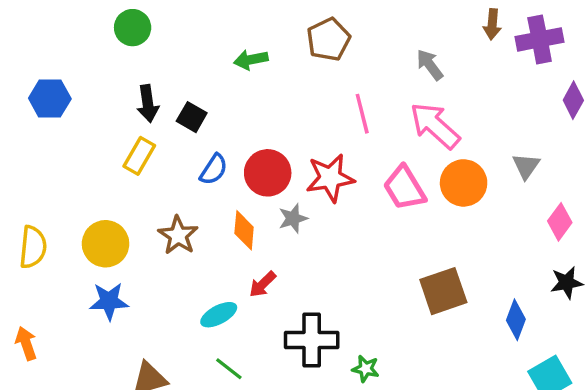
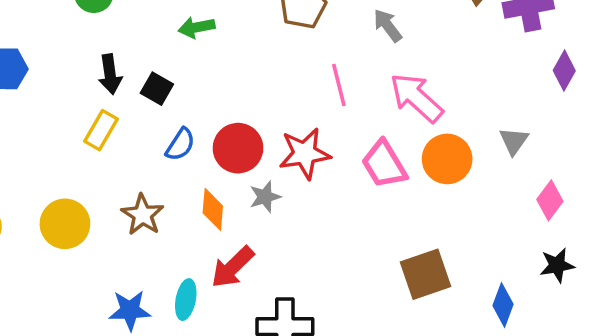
green arrow: (251, 60) -> (197, 27), moved
gray arrow: (430, 65) -> (388, 26), moved
red arrow: (263, 284) -> (233, 267), size x1.5
blue star: (109, 301) -> (130, 310), moved
cyan ellipse: (219, 315) -> (186, 300), turned -51

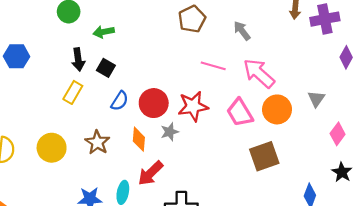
green arrow: (197, 27) -> (104, 32), moved
pink line: (339, 85) -> (213, 66), turned -60
black star: (557, 265) -> (342, 172), turned -30
brown square: (425, 274) -> (264, 156), moved

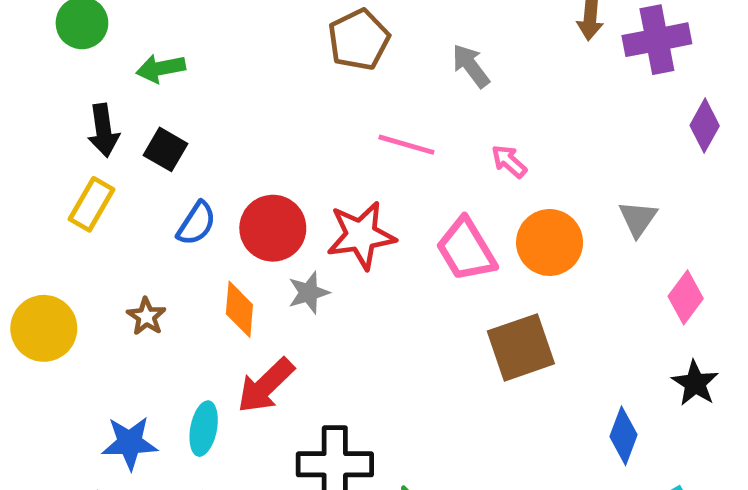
pink arrow: (259, 73) -> (509, 161), size x0.5
brown star: (97, 142) -> (146, 316), size x0.7

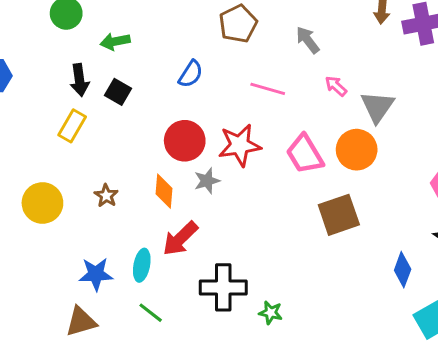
pink arrow: (509, 161) -> (336, 86), moved
gray triangle: (638, 219) -> (377, 107), moved, size x1.4
blue semicircle: (196, 223) -> (191, 74), moved

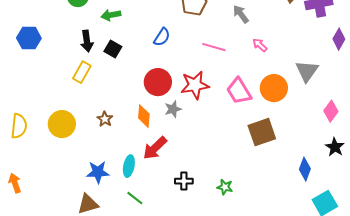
gray triangle: (377, 107) -> (307, 71), moved
black cross: (223, 287) -> (184, 181), size x0.6
green star: (271, 313) -> (225, 187), moved

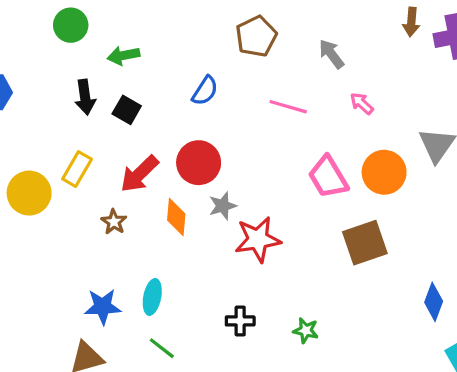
yellow rectangle: (82, 72) -> (77, 169), moved
red star: (195, 85) -> (258, 239), moved
yellow circle: (62, 124) -> (29, 193), moved
red arrow: (155, 148) -> (139, 174), moved

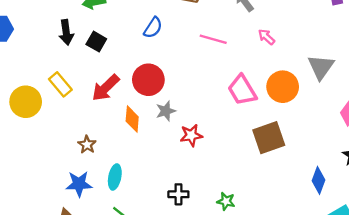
yellow rectangle: (77, 169) -> (60, 84), turned -70
brown star: (114, 222) -> (87, 145), moved
red star: (258, 239) -> (191, 135), size x0.7

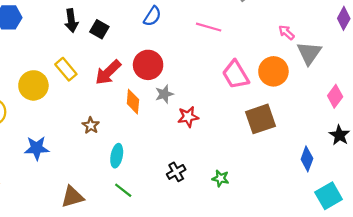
pink arrow: (266, 37) -> (286, 32), moved
blue star: (79, 184) -> (37, 148), moved
black cross: (178, 194) -> (176, 172), turned -30

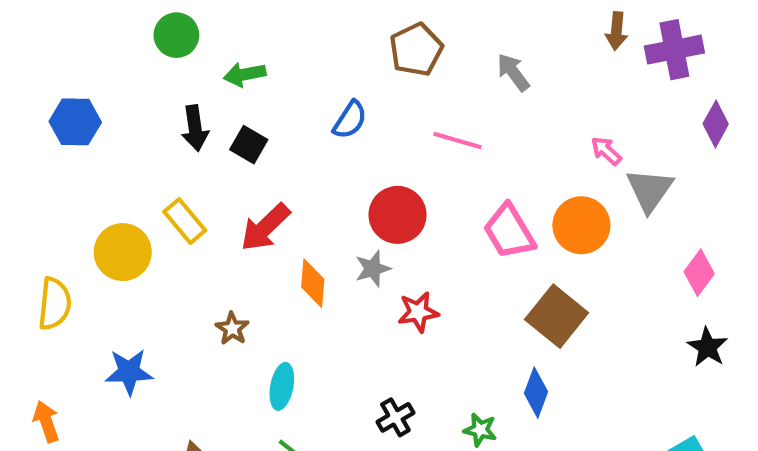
red circle: (148, 65) -> (398, 215), moved
brown square: (260, 119) -> (557, 316), turned -32
blue diamond: (307, 159) -> (536, 393), moved

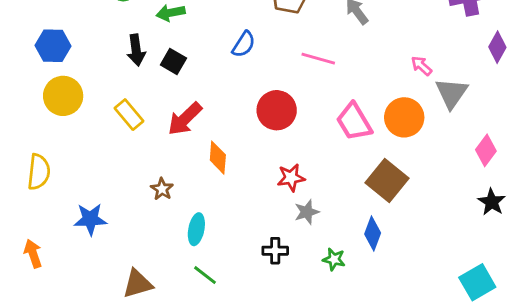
yellow circle: (123, 252) -> (63, 96), moved
gray star: (373, 269) -> (307, 212), moved
black cross: (395, 417) -> (275, 251), turned 30

